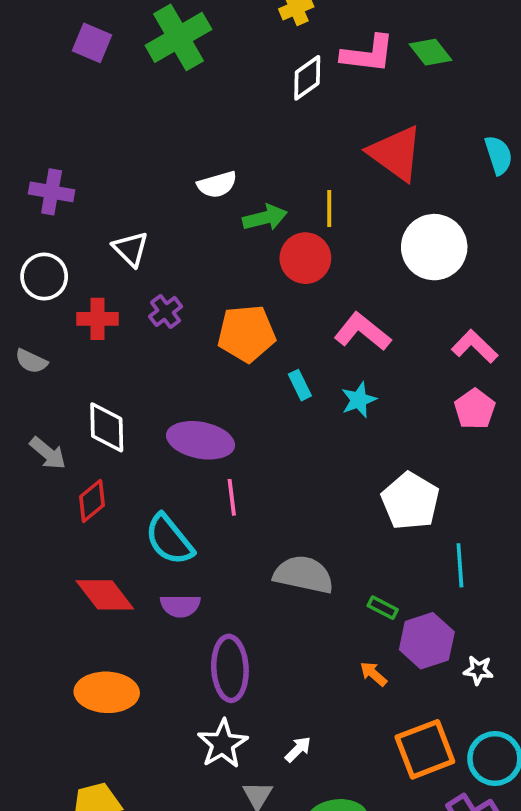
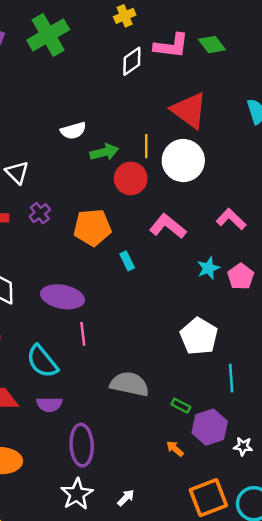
white circle: (434, 247) -> (183, 161), moved
pink L-shape: (475, 346) -> (231, 219), moved
cyan star: (359, 400) -> (208, 268), moved

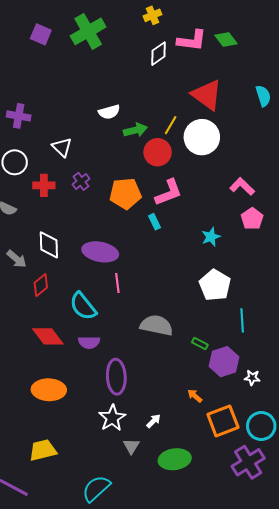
yellow line: (146, 146) -> (171, 125), turned 30
pink L-shape: (168, 226) -> (169, 192), moved, turned 120
cyan star: (208, 268) -> (211, 237), moved
pink pentagon: (241, 276) -> (252, 219), moved
orange arrow: (175, 449) -> (195, 396), moved

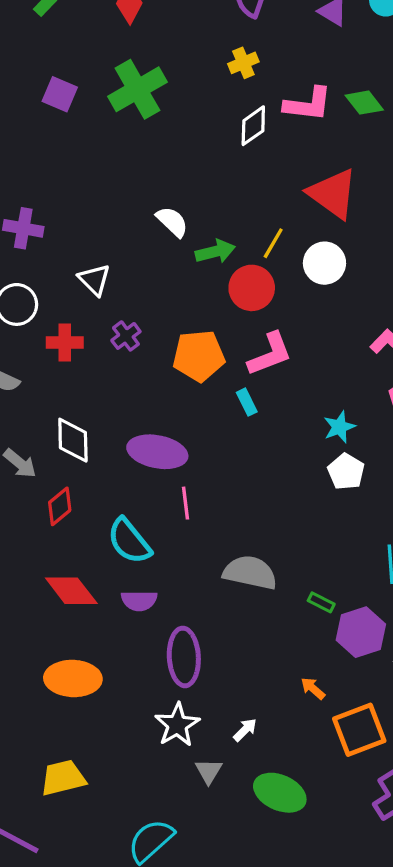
white semicircle: (109, 112) -> (172, 222), turned -120
white circle: (202, 137) -> (324, 263), size x0.7
white pentagon: (215, 285) -> (346, 472), moved, size x0.7
green ellipse: (175, 459) -> (280, 793), turned 32

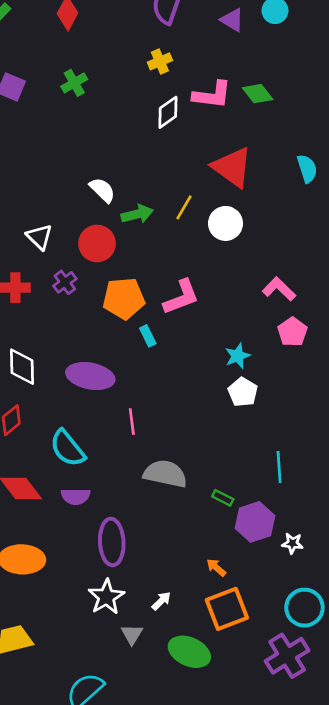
green cross: (137, 89) -> (74, 83), size x0.6
red circle: (252, 288) -> (97, 244), moved
cyan rectangle: (247, 402) -> (148, 336), moved
pink line: (185, 503) -> (132, 422), moved
orange square: (359, 730) -> (227, 609), moved

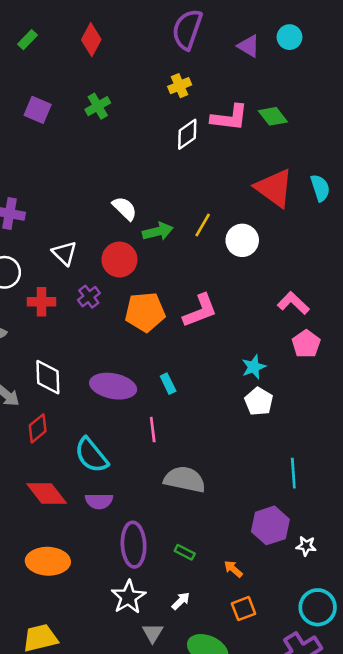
red triangle: (232, 167) -> (274, 188), moved
cyan rectangle: (148, 336) -> (168, 384), moved
green rectangle: (223, 498) -> (185, 552), moved
orange square: (227, 609) -> (243, 609), size x0.6

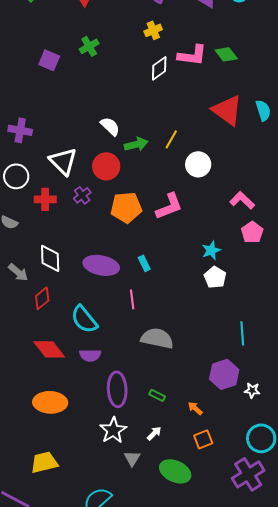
purple square: (38, 110) -> (49, 60), moved
white circle: (242, 240) -> (198, 164), moved
white triangle: (64, 253) -> (63, 161), size x1.4

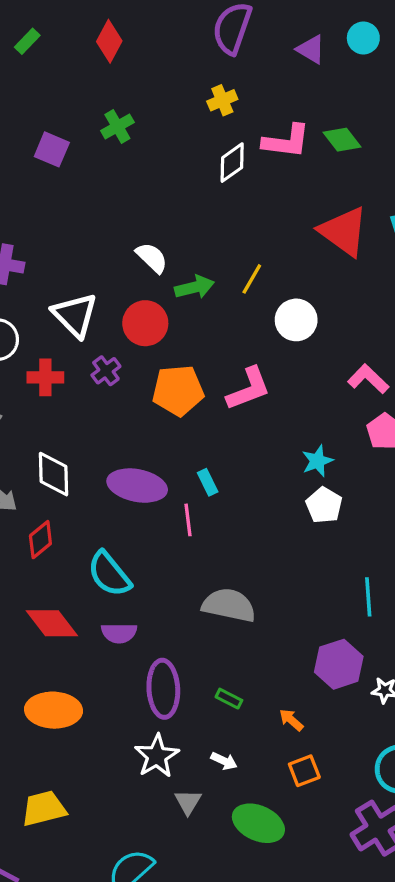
pink line: (132, 299) -> (188, 520), moved
white arrow: (154, 433) -> (224, 761), turned 70

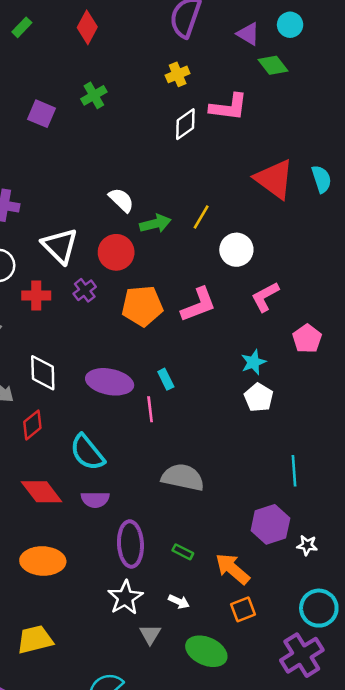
green diamond: (342, 140) -> (273, 65), moved
pink L-shape: (368, 379) -> (265, 297), moved, turned -72
orange arrow: (291, 720) -> (232, 569), size x1.8

